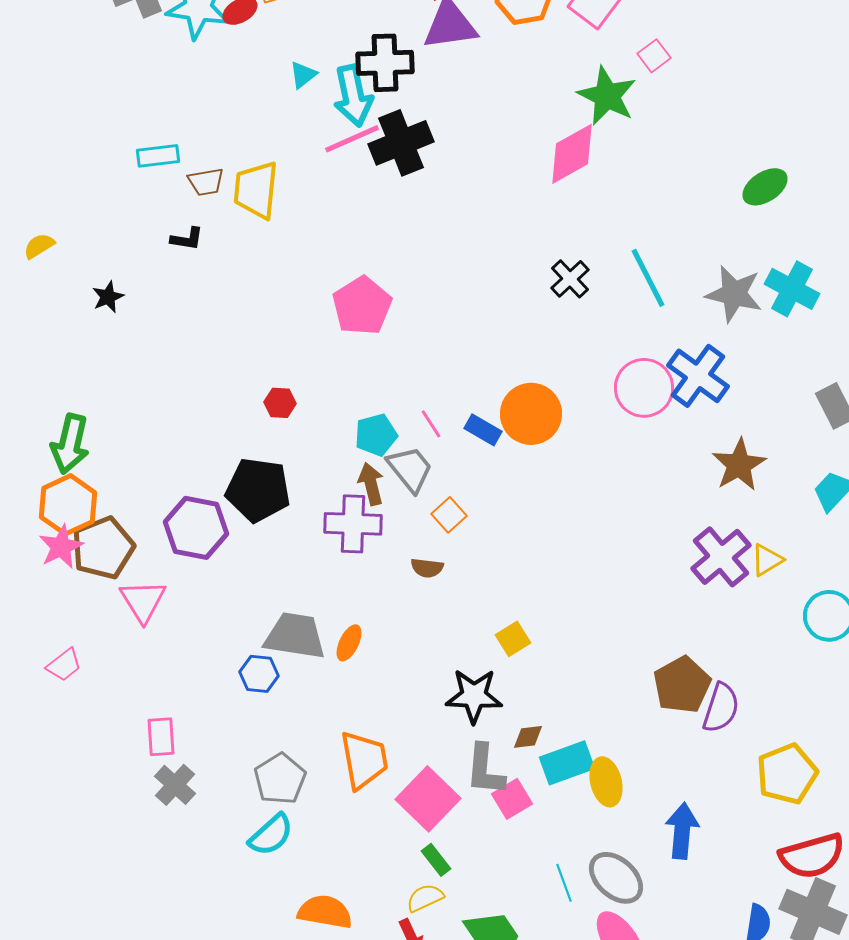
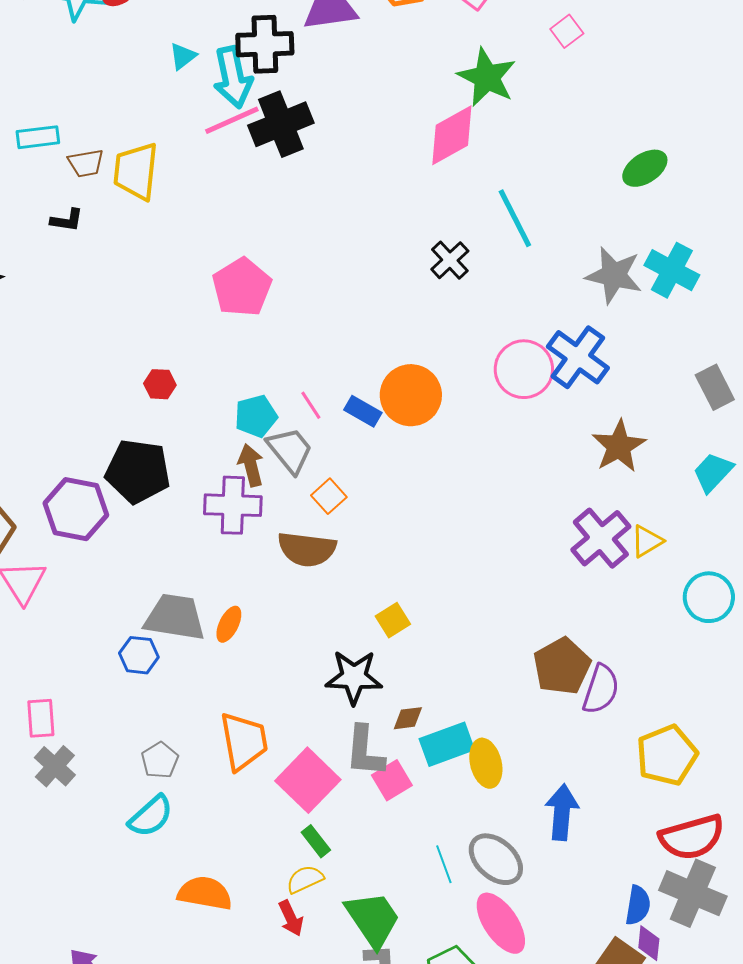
pink square: (654, 56) -> (567, 31), moved
cyan line: (648, 278) -> (515, 218), moved
brown semicircle: (427, 568) -> (307, 549), size x1.8
gray pentagon: (280, 779) -> (160, 760), size x0.7

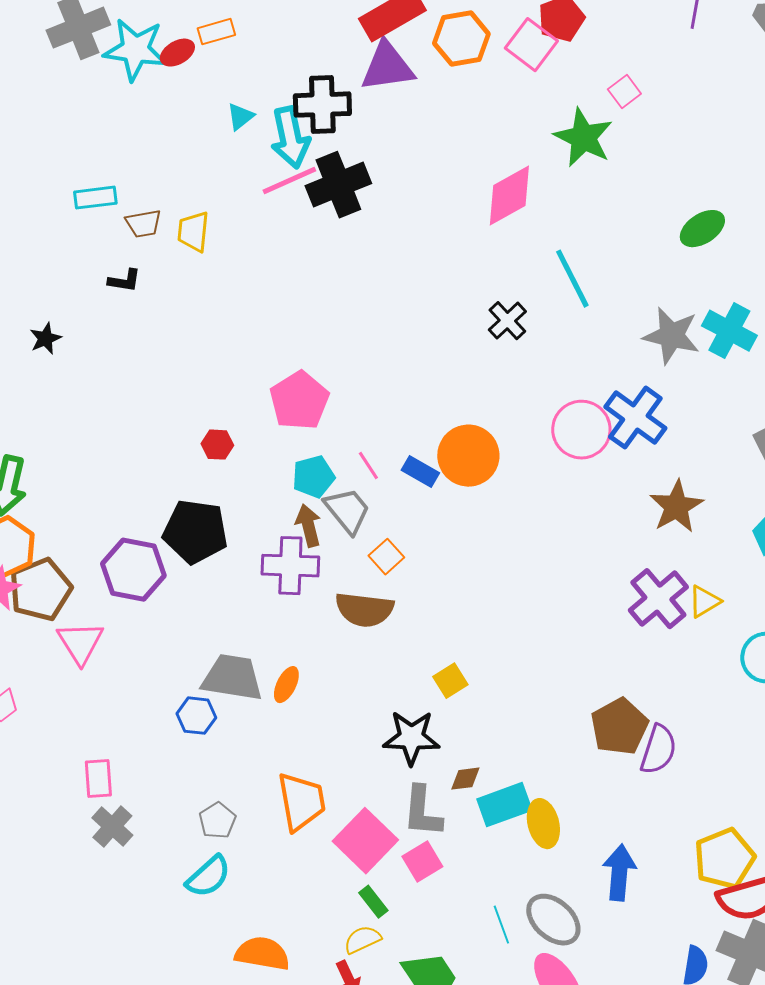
green star: (487, 77) -> (583, 138), moved
yellow trapezoid: (136, 171) -> (193, 232), size x0.7
pink pentagon: (242, 287) -> (299, 401), moved
yellow pentagon: (667, 755) -> (724, 859), moved
pink square: (392, 780) -> (422, 862), moved

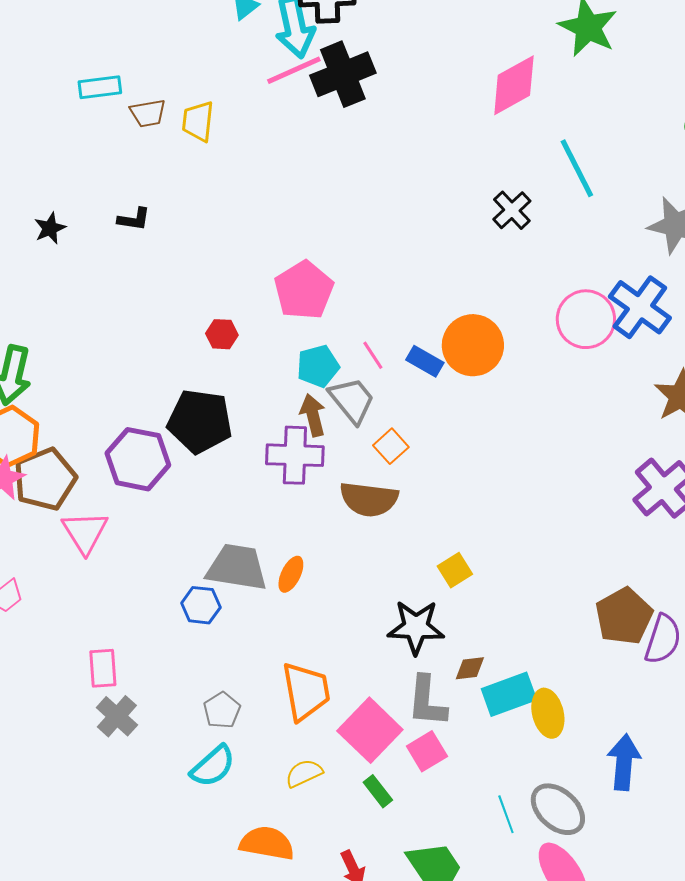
black L-shape: (124, 281) -> (134, 219), moved
yellow semicircle: (362, 940) -> (304, 773), moved

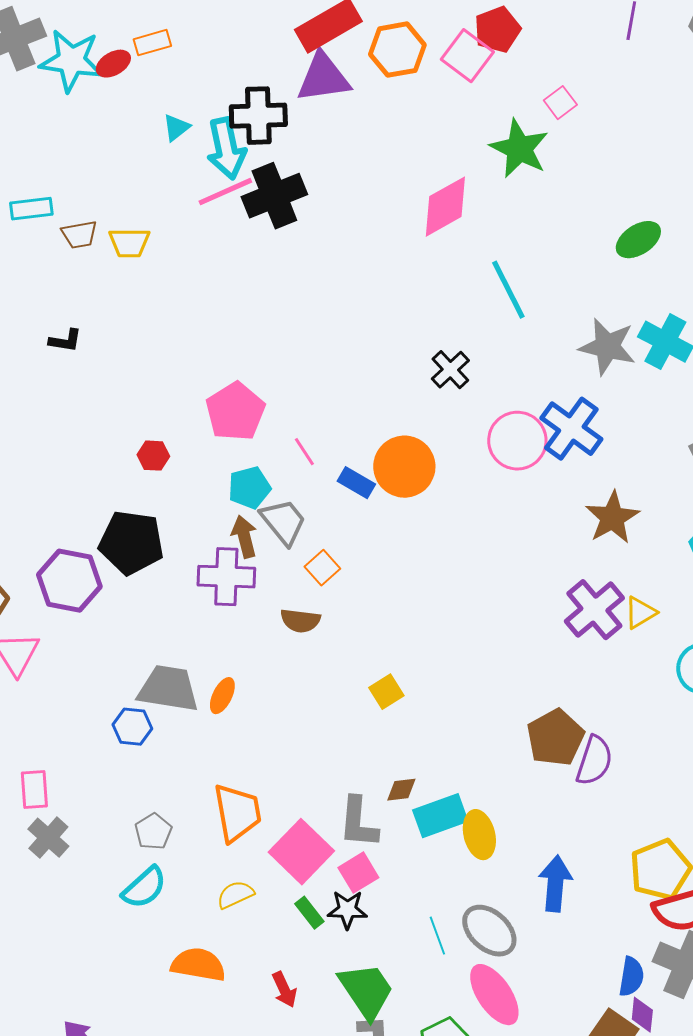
yellow trapezoid: (198, 121) -> (129, 243), turned -96
black cross: (512, 210) -> (450, 370), moved
pink line: (373, 355) -> (304, 452), moved
brown semicircle: (369, 499) -> (300, 621), size x0.7
black star: (416, 627) -> (347, 910), moved, size x0.7

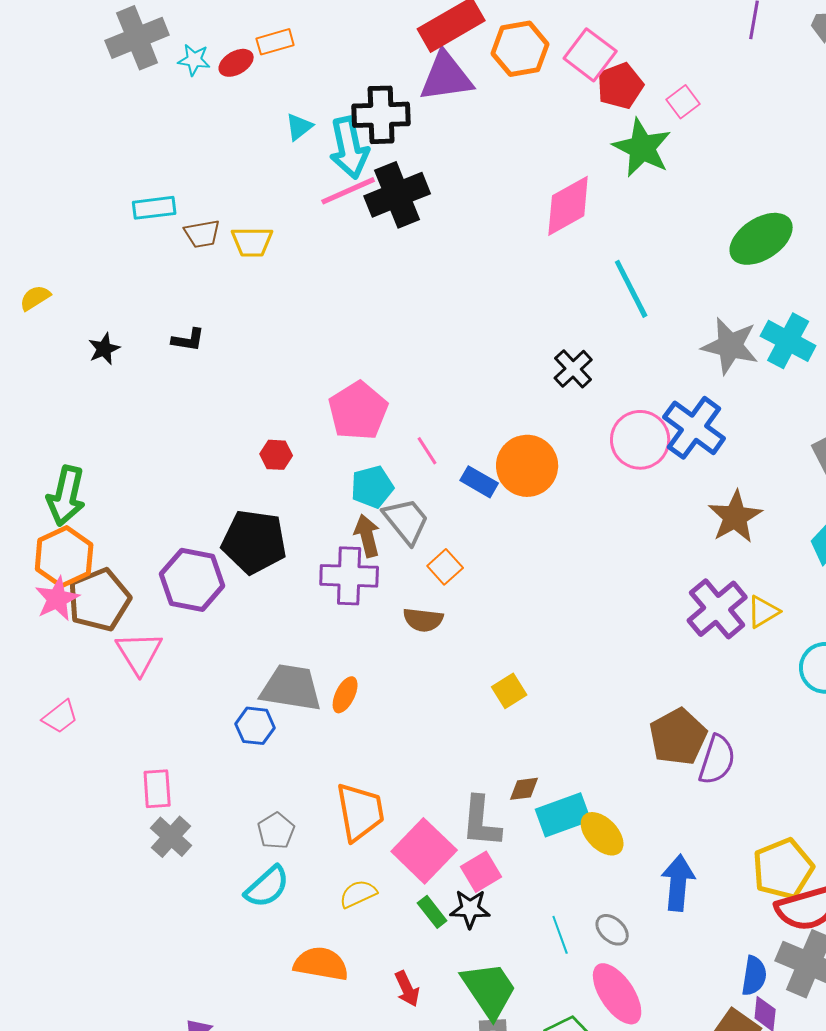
red pentagon: (497, 30) -> (620, 86), moved
cyan star: (71, 61) -> (194, 60), size x0.5
green ellipse: (638, 240) -> (761, 239), size x1.4
yellow ellipse: (479, 835) -> (602, 834), turned -30
gray ellipse: (489, 931) -> (612, 930), size x0.6

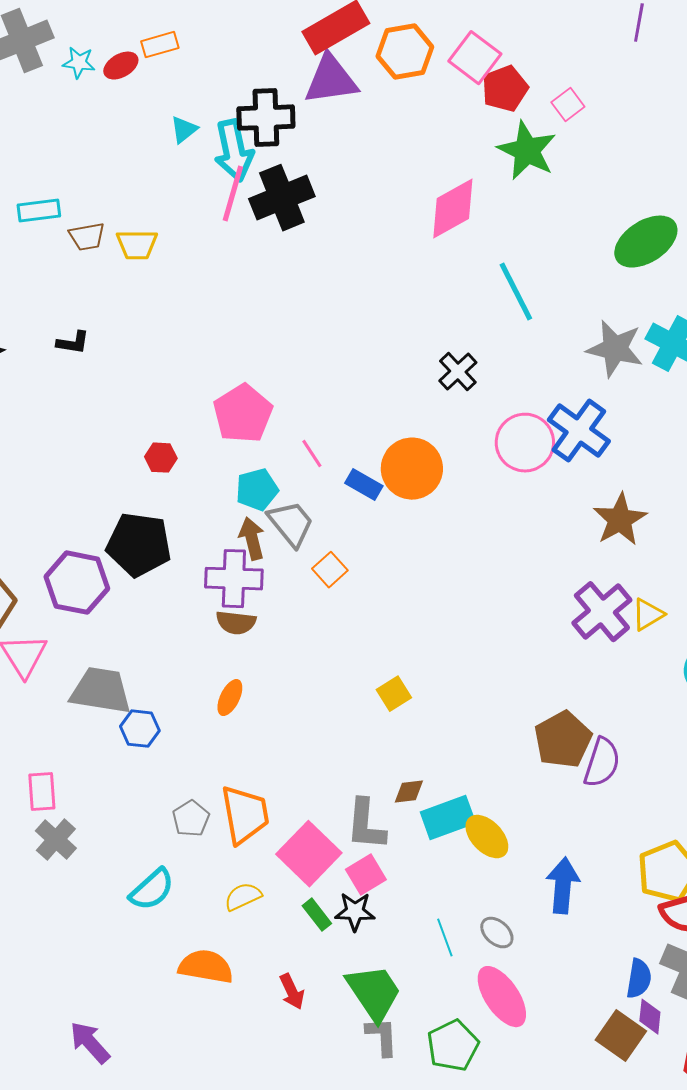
pink line: (348, 191) -> (233, 194), turned -50
brown semicircle: (423, 620) -> (236, 623), moved
gray trapezoid: (291, 688) -> (101, 691), moved
gray pentagon: (276, 831) -> (191, 819), moved

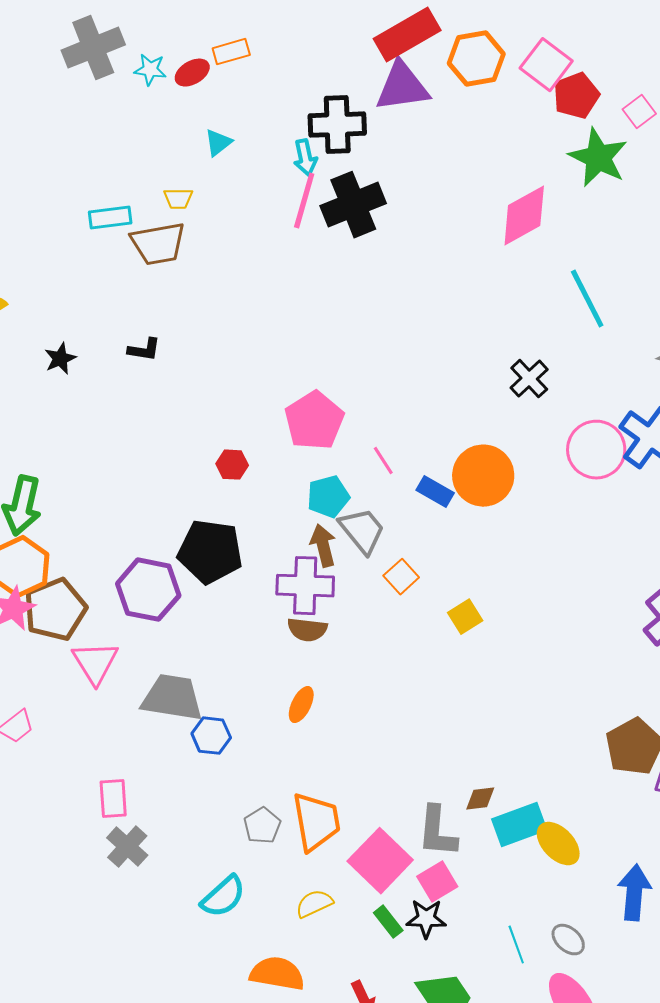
cyan triangle: (184, 130) -> (218, 143), moved
cyan arrow: (234, 151) -> (305, 158), size x0.6
brown trapezoid: (87, 237) -> (158, 244), size x1.5
yellow trapezoid: (137, 245) -> (178, 199), moved, size x0.7
yellow square: (394, 694) -> (465, 617), moved

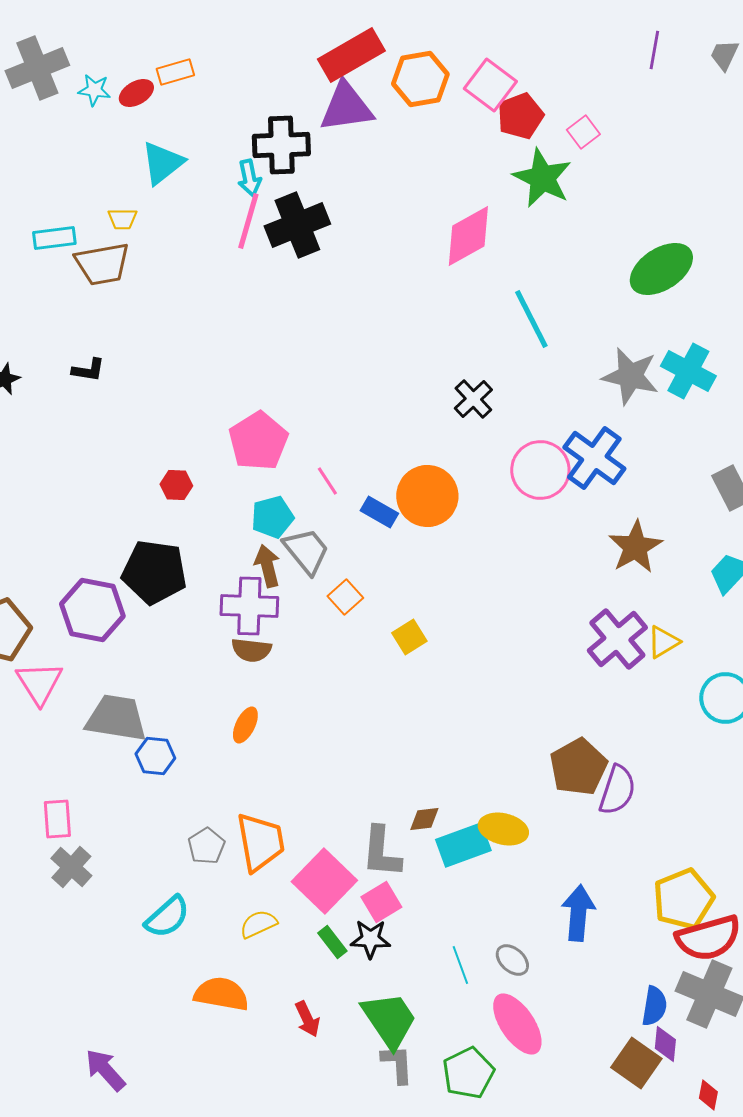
cyan triangle: (218, 143) -> (162, 163), size x1.6
yellow ellipse: (558, 844) -> (503, 829), moved, turned -33

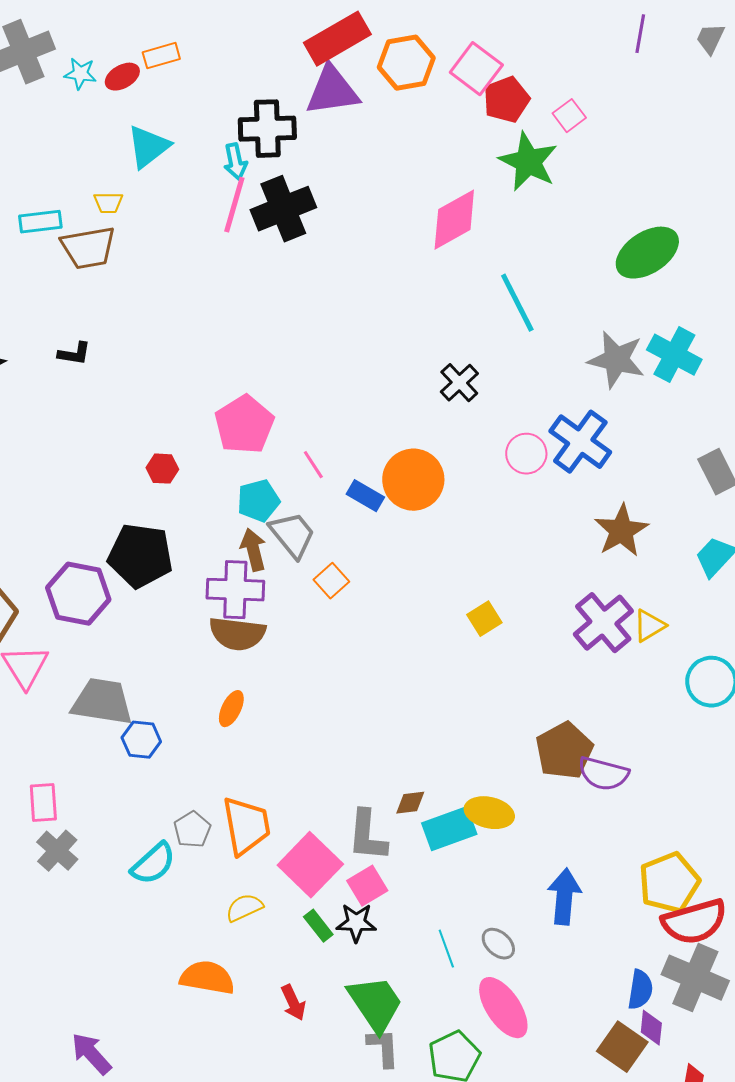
pink circle: (540, 470) -> (526, 454), size x0.7
yellow square: (409, 637) -> (484, 619), moved
brown semicircle: (251, 650) -> (237, 634), size x1.4
purple semicircle: (617, 790) -> (603, 774), turned 87
cyan semicircle: (167, 917) -> (153, 864), moved

